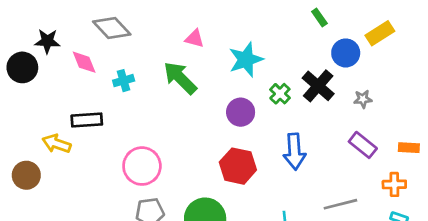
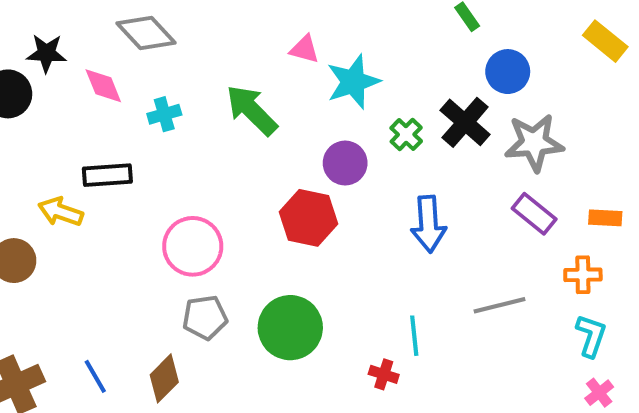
yellow rectangle: (380, 33) -> (605, 41), moved, turned 72
pink triangle: (195, 39) -> (304, 49), moved
gray star: (363, 99) -> (534, 143), size x2.0
red hexagon: (238, 166) -> (309, 218), moved

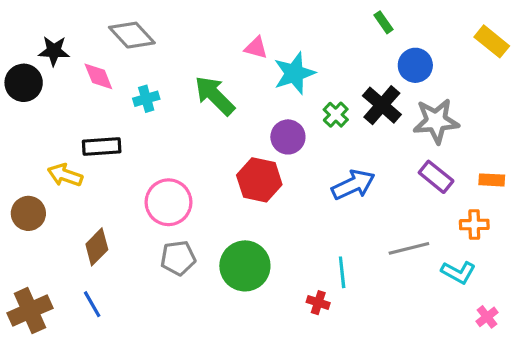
blue arrow: (428, 224) -> (353, 185), turned -111
cyan L-shape: (591, 336) -> (458, 272), moved, turned 100
brown diamond: (164, 378) -> (97, 247), moved

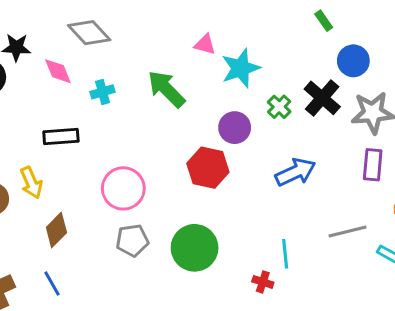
yellow arrow: (65, 175) -> (31, 183), moved, turned -132
purple rectangle: (436, 177) -> (373, 165), turned 56

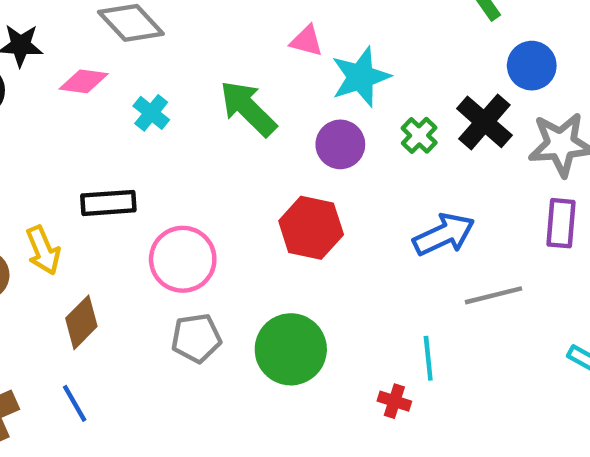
pink diamond: (58, 71) -> (84, 81), turned -60
cyan cross: (102, 92) -> (151, 113), turned -35
purple circle: (235, 128) -> (340, 144), moved
black rectangle: (61, 136) -> (108, 203), moved
gray line: (347, 231) -> (493, 295), moved

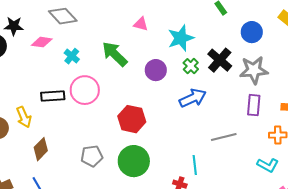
blue circle: (532, 66) -> (252, 32), moved
cyan star: (361, 77) -> (181, 38), moved
red hexagon: (311, 228) -> (132, 119), moved
blue arrow: (444, 234) -> (193, 98), moved
pink circle: (183, 259) -> (85, 90), moved

